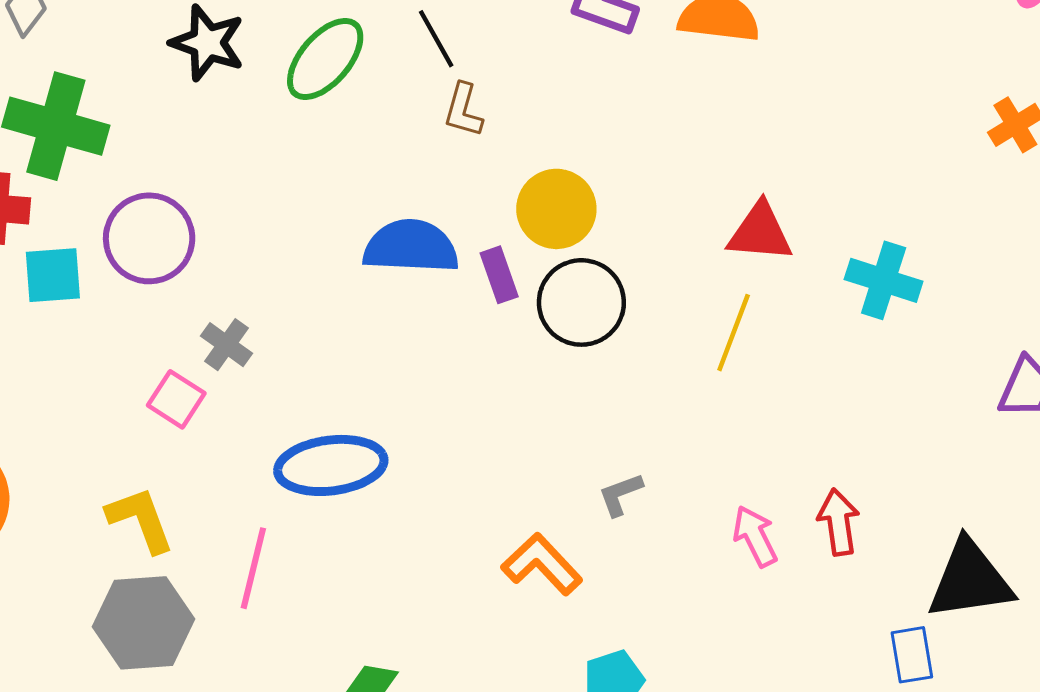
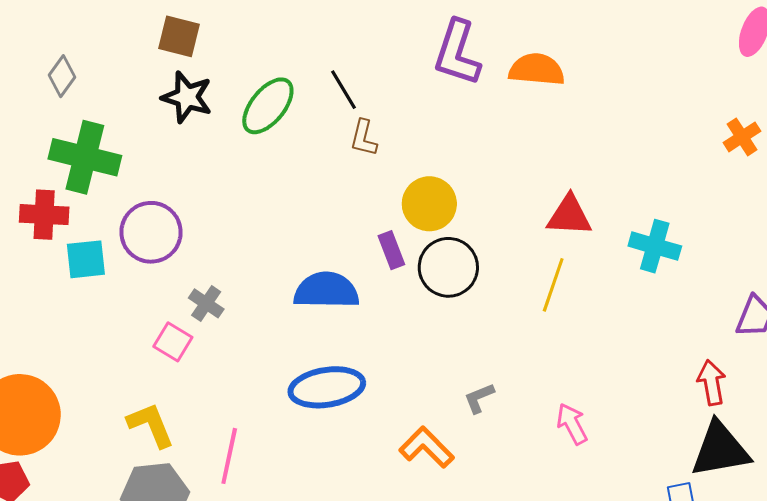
blue semicircle: (411, 247) -> (326, 290), moved
blue ellipse: (331, 465) -> (327, 387), moved
red arrow: (839, 522) -> (712, 383), moved

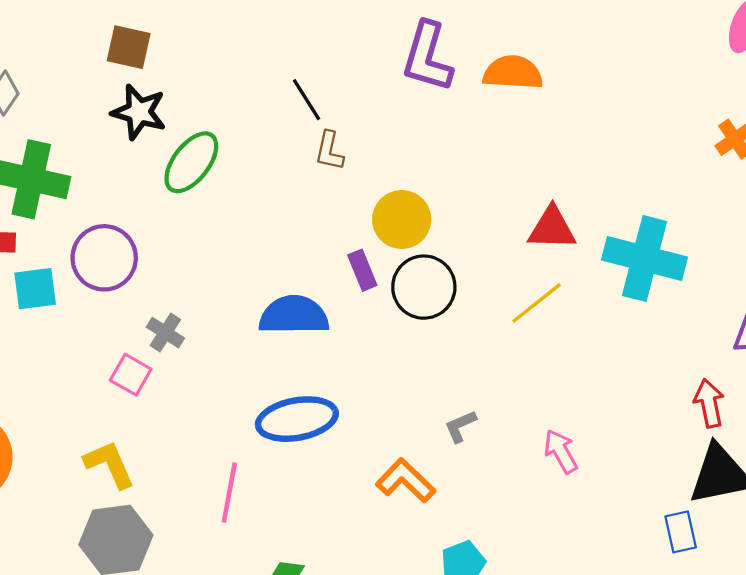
green ellipse: (268, 106) -> (191, 162), moved
cyan cross: (655, 246) -> (645, 258), size x1.5
yellow line: (553, 285) -> (537, 303), turned 34
pink line: (229, 456) -> (229, 493), moved

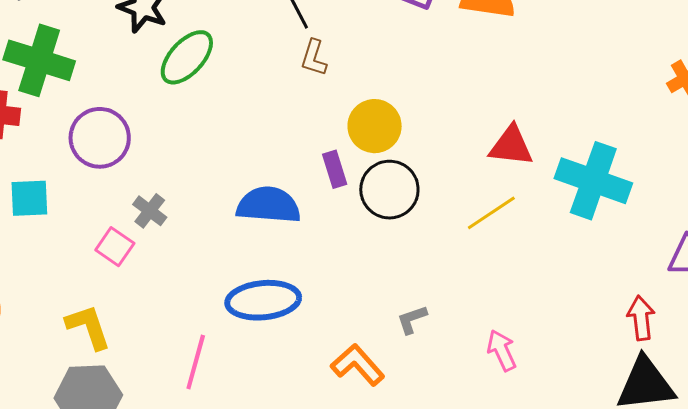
cyan square: (35, 289) -> (29, 198), moved

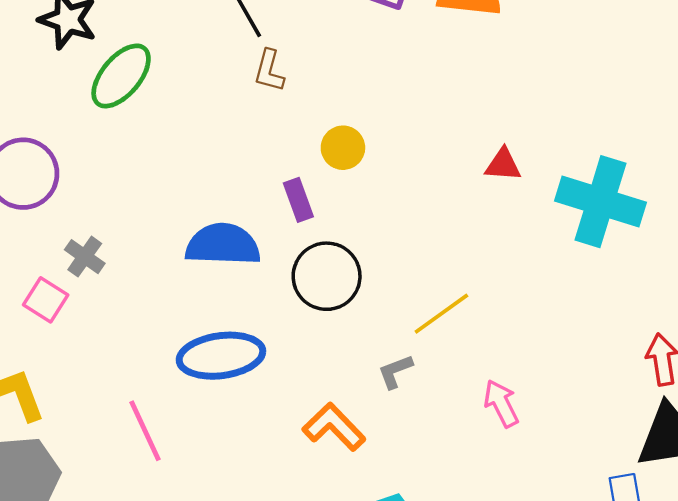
yellow circle: (375, 126) -> (343, 148), size x0.7
red triangle: (511, 146) -> (503, 165), size x0.7
black circle: (389, 190) -> (327, 276), moved
yellow line: (491, 213) -> (441, 314), moved
pink line: (196, 362) -> (145, 431), turned -38

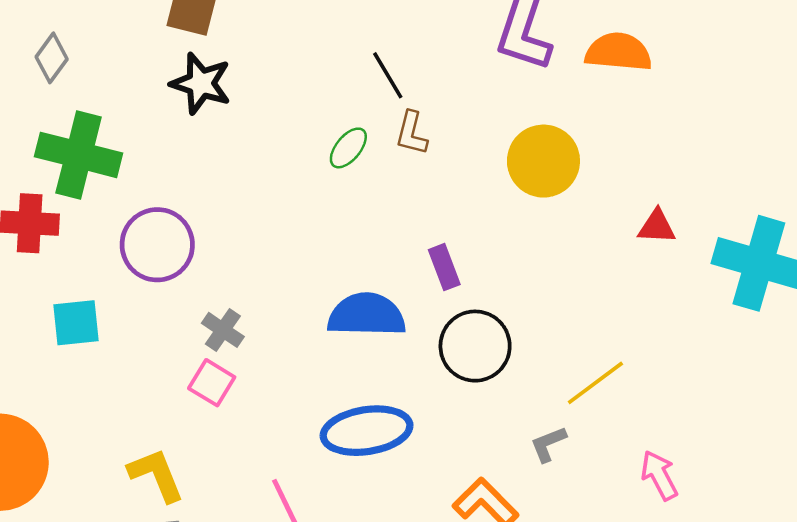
green ellipse: (121, 76) -> (348, 148), moved, size x0.6
yellow circle: (343, 148) -> (543, 161), moved, size x1.6
pink square: (46, 300) -> (212, 383), moved

